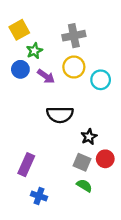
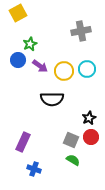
yellow square: (19, 30) -> (18, 13), moved
gray cross: (74, 36) -> (81, 31), moved
yellow circle: (74, 67) -> (64, 71), moved
black star: (89, 137) -> (89, 118), moved

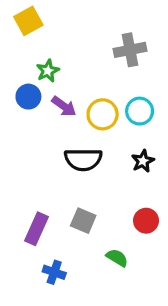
black star: (89, 118) -> (143, 161), moved
gray square: (71, 140) -> (83, 221), moved

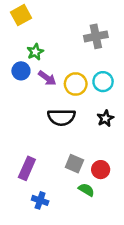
gray square: (83, 221) -> (74, 164), moved
red circle: (146, 221) -> (101, 170), moved

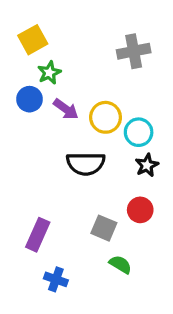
yellow square: (21, 15) -> (33, 40), moved
cyan circle: (103, 82) -> (139, 132), moved
red circle: (101, 170) -> (140, 210), moved

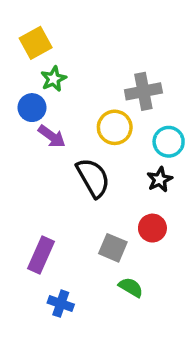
gray cross: (134, 51) -> (143, 91), moved
purple arrow: (66, 109) -> (52, 136), moved
cyan circle: (139, 132) -> (169, 142), moved
black semicircle: (86, 164) -> (93, 178), turned -120

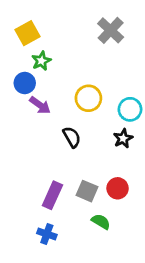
gray cross: (143, 91) -> (111, 30), moved, turned -36
black semicircle: (93, 178) -> (72, 137), size x0.7
red circle: (152, 228) -> (118, 188), moved
purple rectangle: (41, 255) -> (52, 195), moved

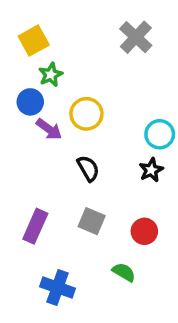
yellow circle: (88, 98) -> (86, 114), moved
gray square: (87, 191) -> (92, 221), moved
purple rectangle: (52, 195) -> (35, 226), moved
blue cross: (47, 234) -> (58, 287), size x1.4

